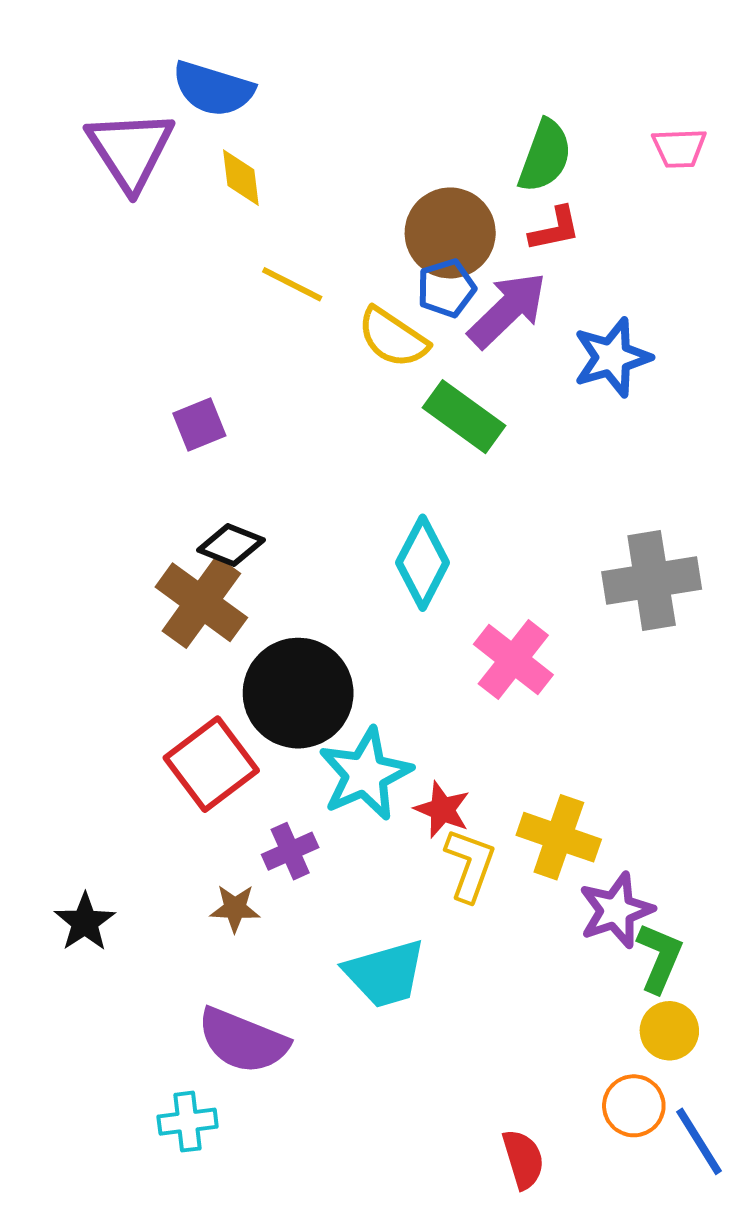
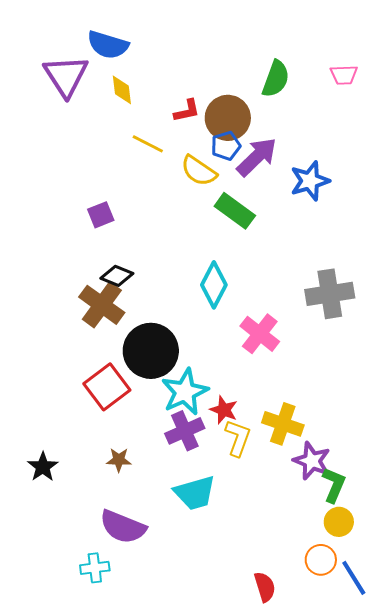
red L-shape: (555, 229) -> (187, 111), moved
purple cross: (290, 851) -> (185, 431), moved, size x1.4
purple star: (616, 910) -> (312, 461), turned -30

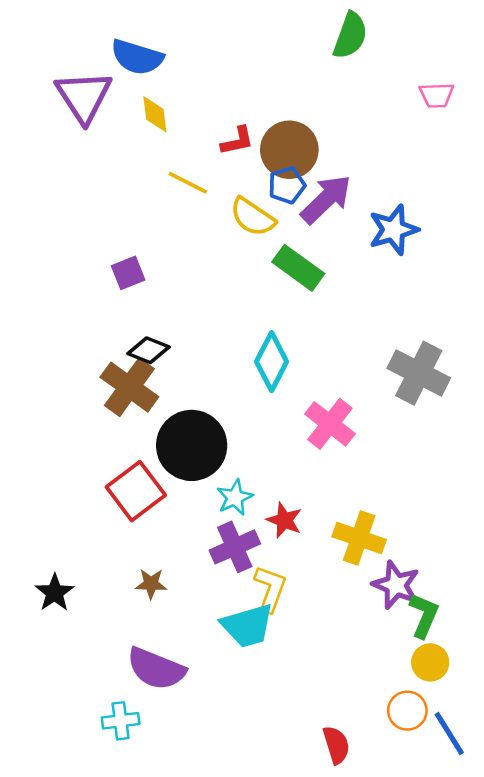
green semicircle: (276, 79) -> (350, 36), moved
gray cross: (330, 294) -> (419, 373), turned 36
cyan star: (185, 392) -> (235, 497), size x0.6
yellow L-shape: (238, 438) -> (270, 589), moved

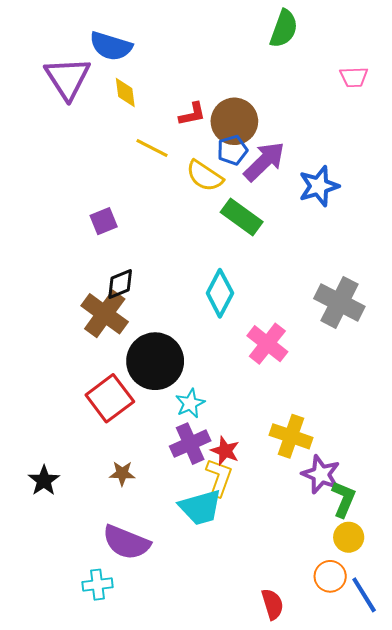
black diamond: (148, 350) -> (120, 284), turned -44
red star: (284, 520) -> (225, 451), moved

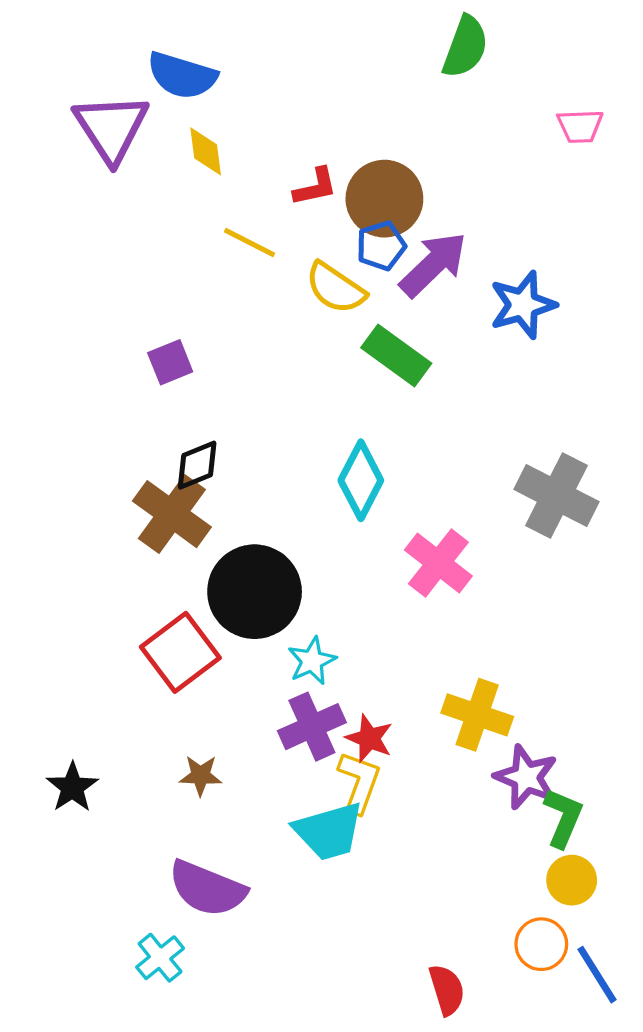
cyan cross: (97, 585) -> (160, 958), turned -32

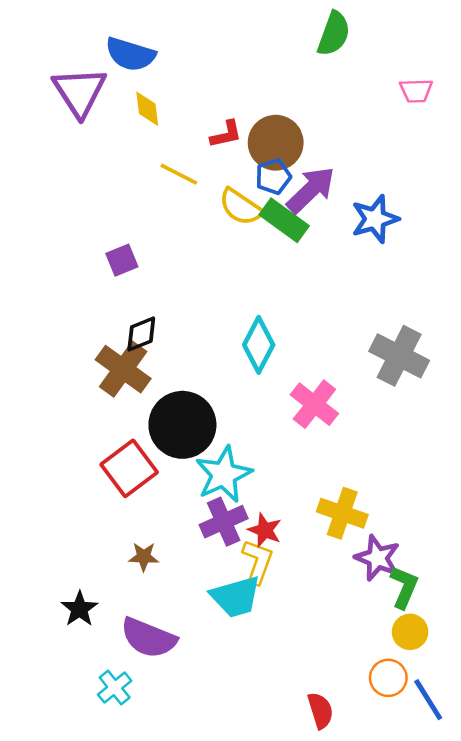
green rectangle: (396, 356) -> (284, 220), moved
cyan star: (312, 661) -> (224, 474), size x1.6
black star: (72, 787) -> (80, 609), moved

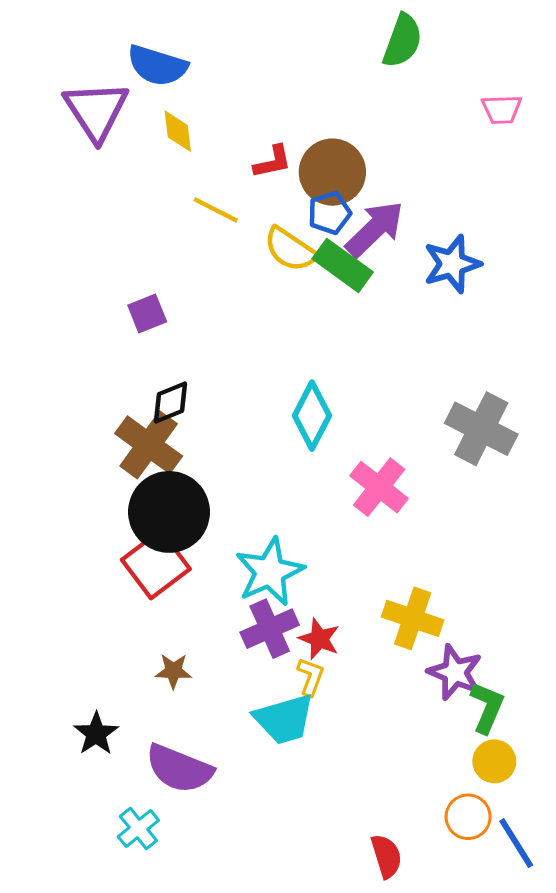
black circle: (182, 425) -> (169, 512), moved
yellow L-shape: (258, 562) -> (311, 677), size x0.7

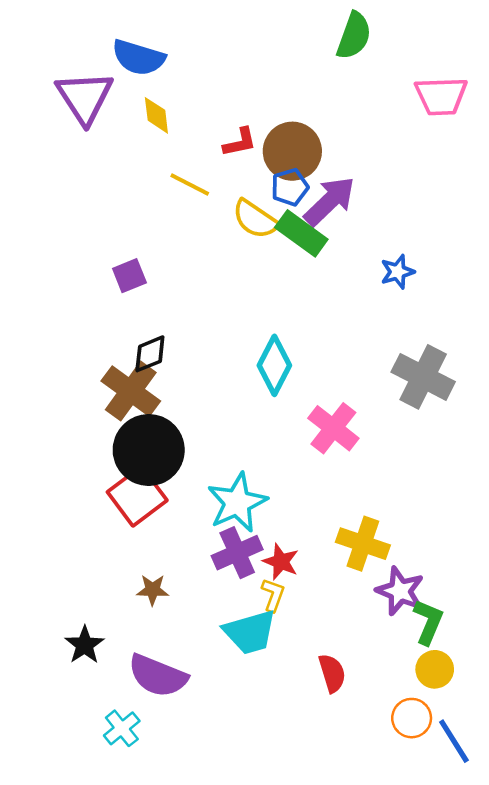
pink trapezoid: (502, 109) -> (441, 96), size x1.5
blue star: (452, 264) -> (398, 272), moved, size x0.7
red semicircle: (386, 856) -> (332, 673), moved

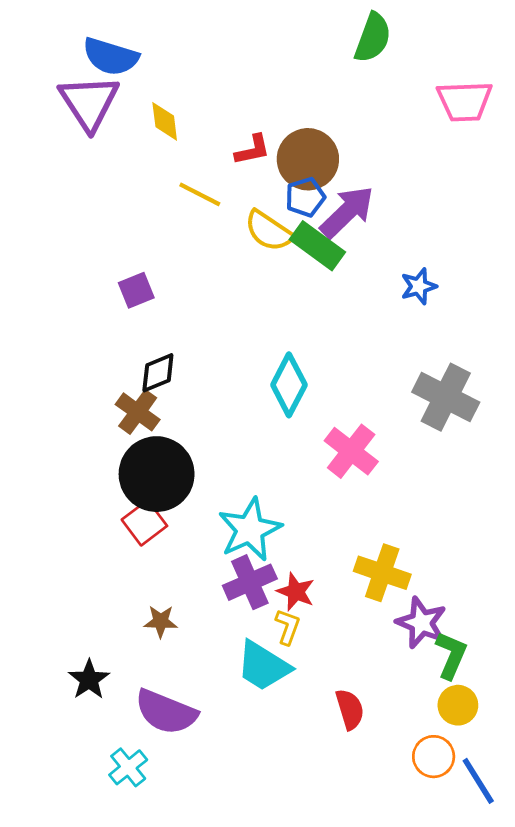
blue semicircle: (138, 58) -> (111, 57), moved
brown cross: (131, 391) -> (138, 412), size x0.7
red square: (137, 496) -> (144, 523), size x0.7
cyan trapezoid: (250, 632) -> (263, 666), turned 48

